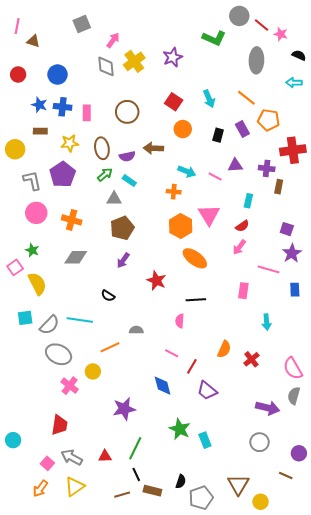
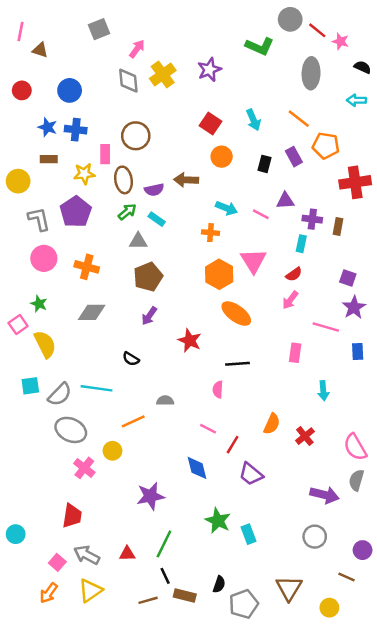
brown circle: (127, 112) -> (136, 136), moved
pink rectangle: (87, 113) -> (105, 154), moved
purple cross: (267, 168) -> (312, 219), moved
yellow circle: (261, 502) -> (329, 608), moved

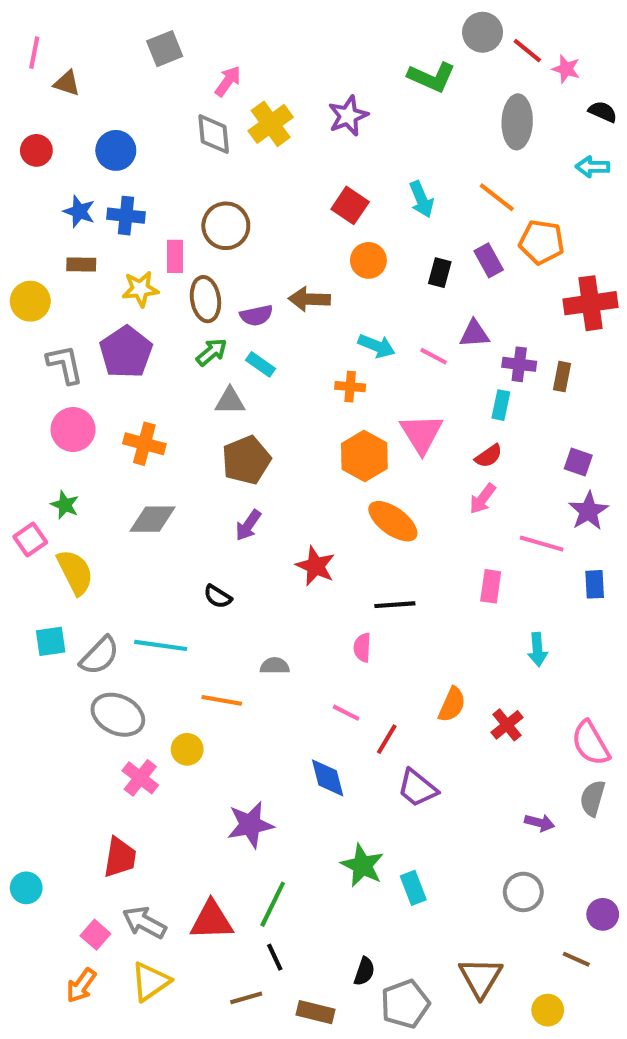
orange line: (133, 421) -> (222, 700), turned 35
purple arrow: (325, 495) -> (540, 823), size x0.6
red triangle: (127, 554) -> (212, 920), size x1.6
brown rectangle: (185, 595) -> (315, 1012), moved

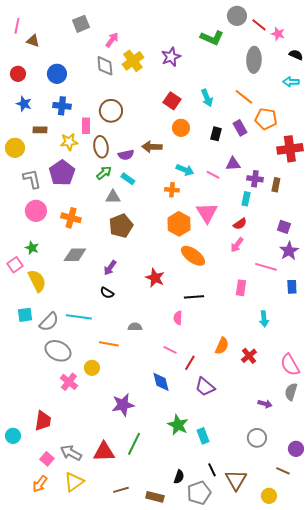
blue star: (79, 212) -> (24, 104), moved
purple arrow: (248, 525) -> (110, 268), moved
red trapezoid: (120, 857) -> (43, 421), moved
black line: (275, 957) -> (212, 470), moved

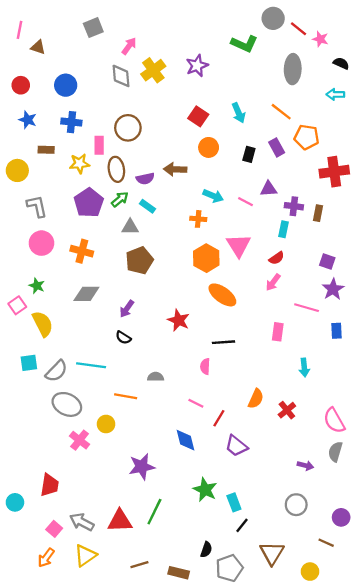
purple pentagon: (62, 173) -> (89, 203), moved
black line: (212, 470) -> (242, 525), moved, turned 64

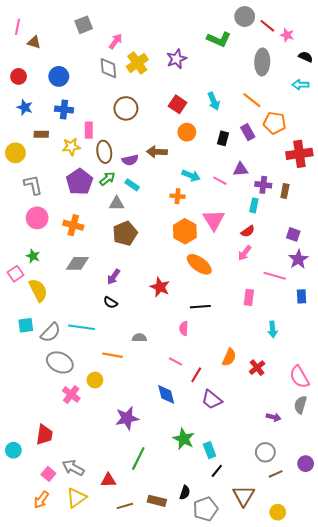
brown circle: (128, 128) -> (126, 108), moved
red triangle: (120, 521) -> (108, 480), moved, size x0.7
brown line: (326, 543) -> (276, 474), moved, turned -48
brown rectangle: (179, 573) -> (157, 501), moved

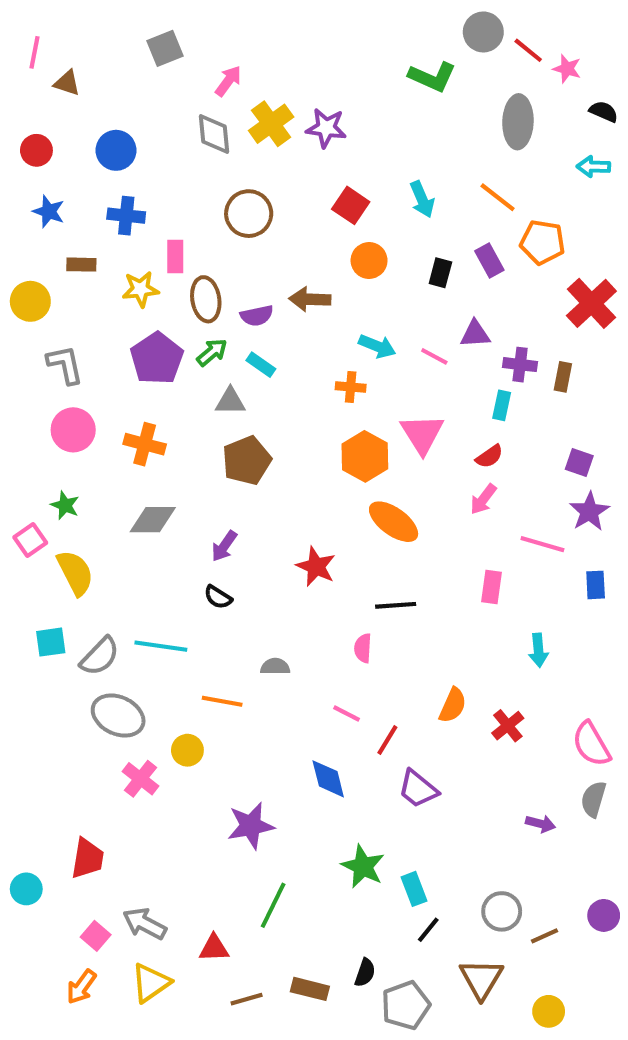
purple star: (177, 59) -> (326, 128), moved, turned 30
red cross: (299, 154) -> (591, 303), turned -35
gray circle: (265, 452) -> (502, 911), moved

